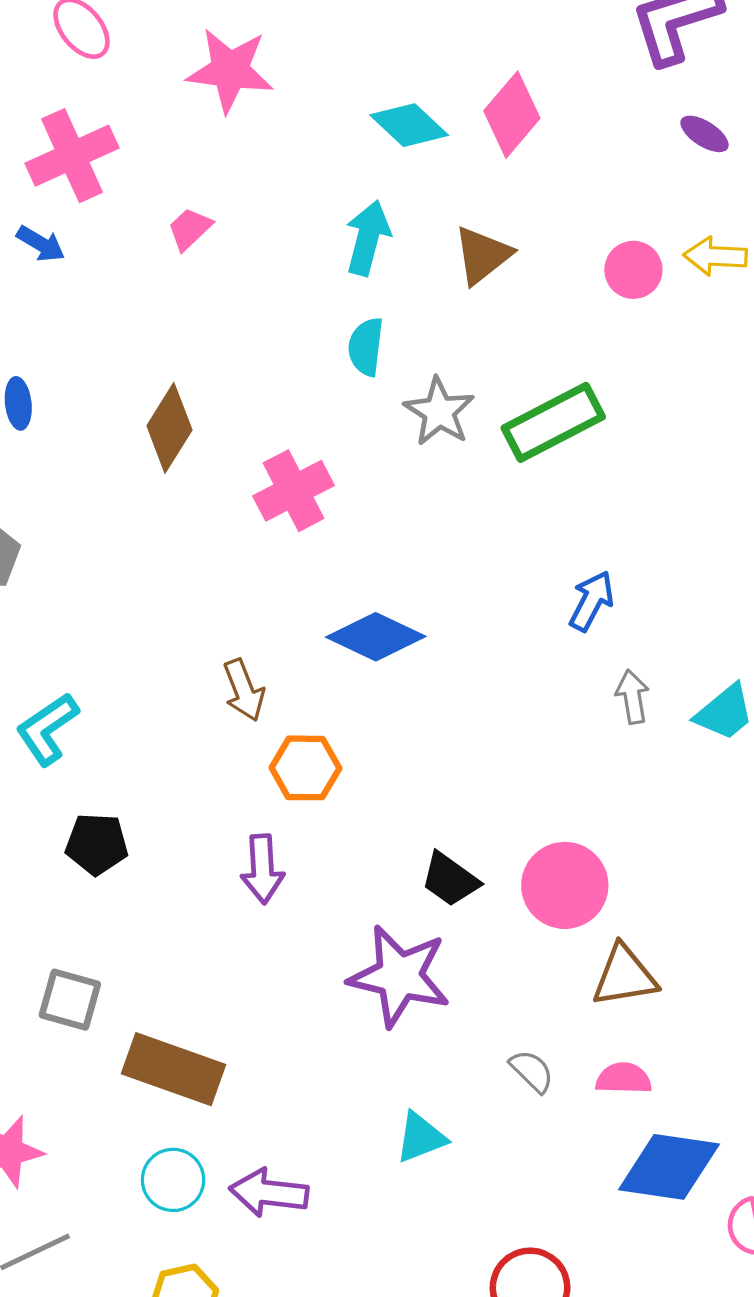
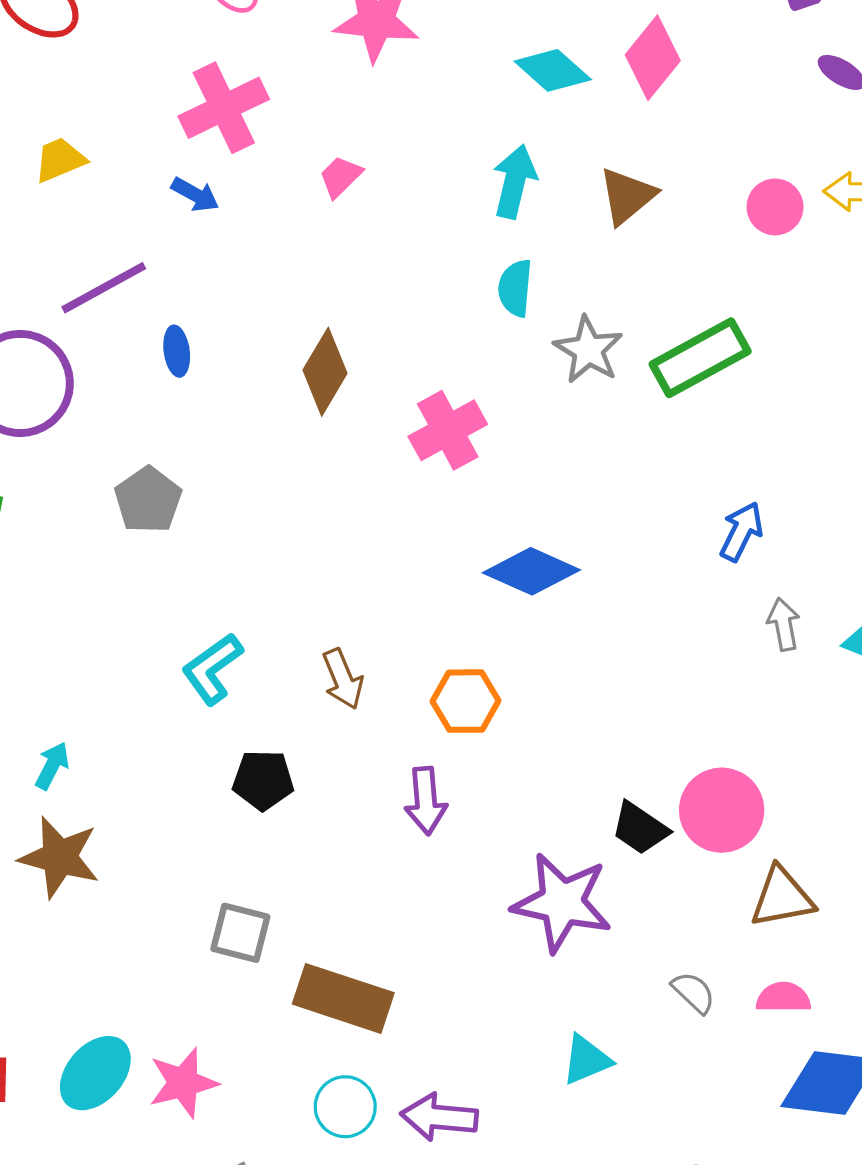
brown arrow: (244, 690) -> (343, 679), moved
black trapezoid: (450, 879) -> (640, 828), moved

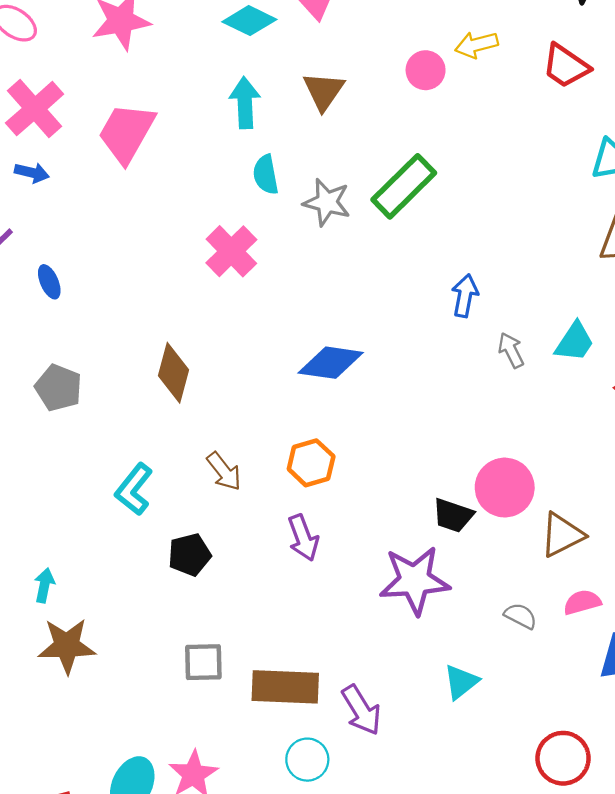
pink trapezoid: (340, 177) -> (126, 133), size x2.0
brown diamond: (325, 372) -> (173, 373), moved
pink cross: (448, 430) -> (231, 251), moved
purple arrow: (439, 1117) -> (361, 710), moved, turned -111

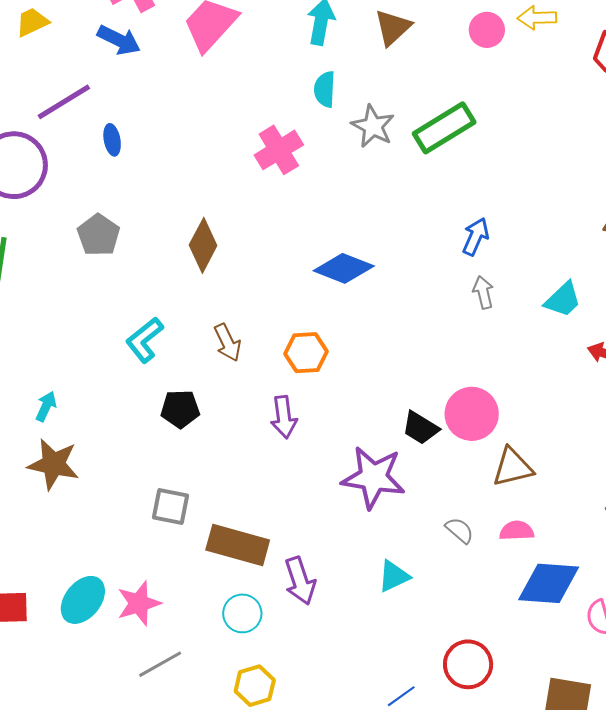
blue arrow: (32, 173) -> (119, 40), size x1.4
gray arrow: (511, 350) -> (483, 292), moved

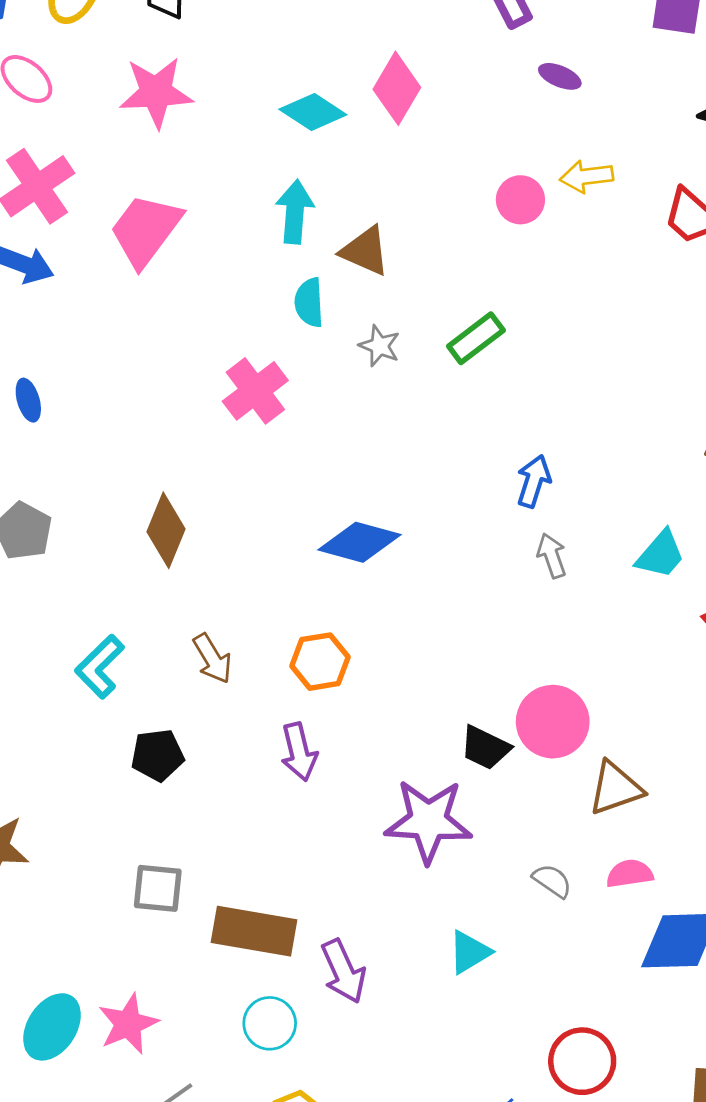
brown triangle: (393, 27) -> (365, 251), moved, turned -48
gray star: (373, 126) -> (380, 346), size x0.7
green rectangle: (444, 128) -> (476, 338), size x0.7

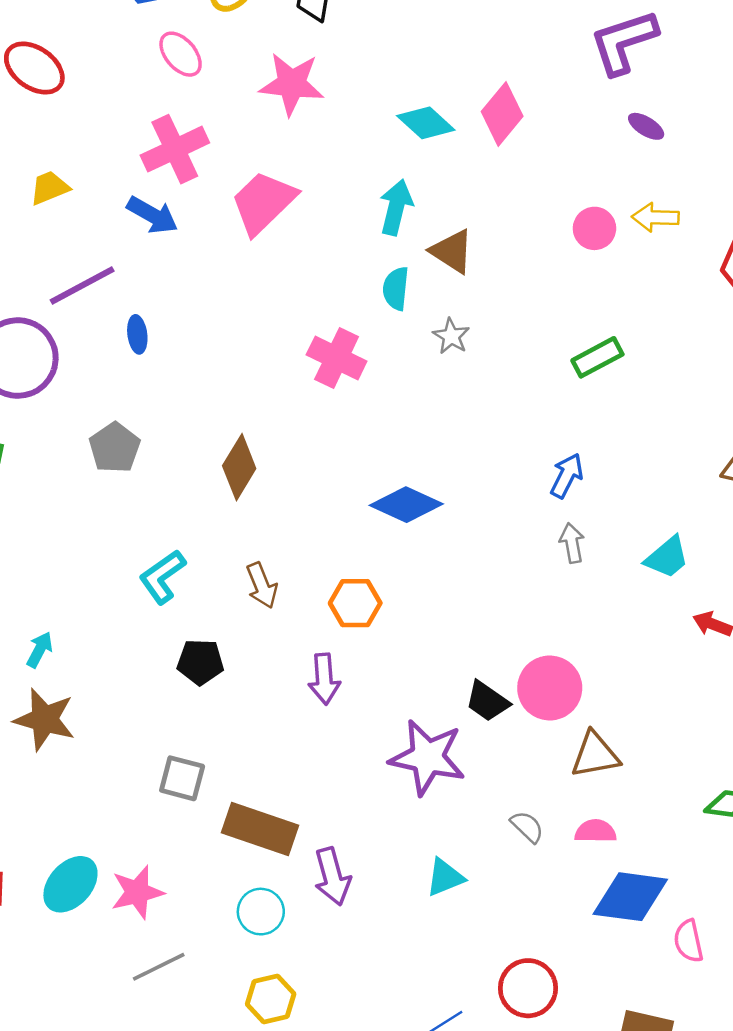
green rectangle: (476, 338) -> (597, 357), moved
pink cross: (255, 391) -> (337, 358), turned -36

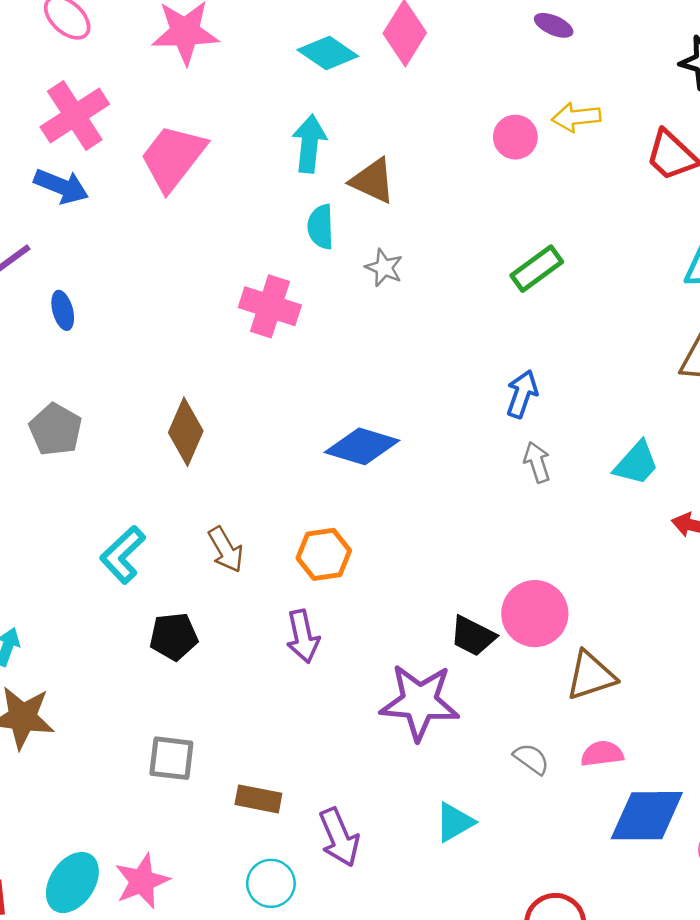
brown rectangle: (260, 829) -> (258, 799), size x0.6

